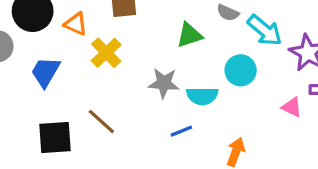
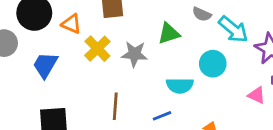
gray star: (164, 83) -> (134, 54), moved
brown line: (101, 122) -> (115, 106), moved, turned 52

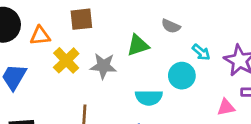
orange triangle: (71, 24) -> (40, 36), turned -30
cyan arrow: (233, 29) -> (201, 52), moved, size x0.6
pink triangle: (257, 95) -> (226, 107), turned -36

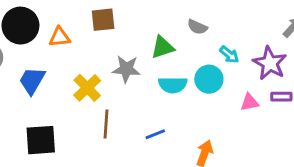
yellow cross: (66, 60) -> (87, 88), moved
cyan semicircle: (149, 98) -> (173, 85), moved
pink triangle: (226, 107) -> (250, 102), moved

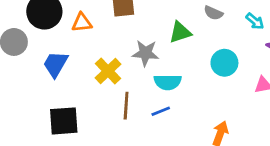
cyan arrow: (229, 55) -> (255, 21), moved
cyan semicircle: (173, 85) -> (168, 82), moved
blue line: (155, 134) -> (161, 111), moved

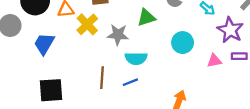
yellow cross: (108, 71) -> (87, 24), moved

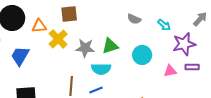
green triangle: (146, 18) -> (110, 46), moved
purple star: (230, 30) -> (184, 44), turned 30

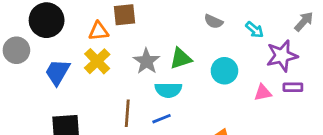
orange triangle: (39, 26) -> (99, 31), moved
yellow cross: (58, 39) -> (97, 61), moved
gray star: (85, 48) -> (146, 61), turned 30

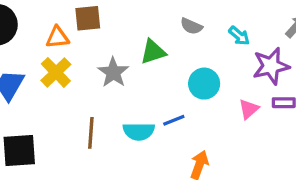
green triangle: (181, 58) -> (153, 52), moved
cyan semicircle: (168, 90) -> (139, 131), moved
pink triangle: (263, 93) -> (249, 109), turned -30
blue line: (162, 119) -> (174, 120), moved

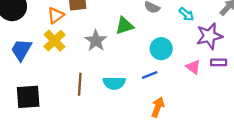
orange triangle: (57, 37) -> (56, 15), turned -30
pink triangle: (249, 109) -> (193, 67), turned -42
blue line: (174, 120) -> (150, 75), moved

